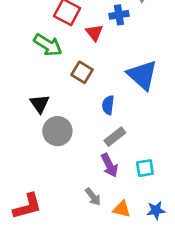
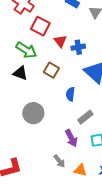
blue cross: (119, 15) -> (78, 47), moved
black triangle: (40, 104) -> (20, 73), moved, turned -35
gray rectangle: (115, 137) -> (85, 117), moved

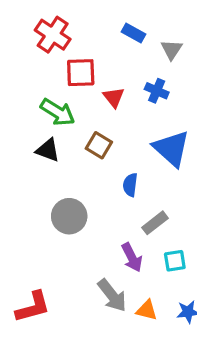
red square: (40, 26) -> (81, 73), turned -30
blue cross: (78, 47) -> (157, 91), moved, turned 32
gray arrow: (59, 161) -> (112, 295), size x1.5

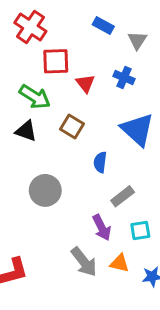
orange triangle: (147, 310) -> (120, 263), moved

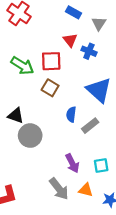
red square: (56, 61) -> (51, 61), moved
red triangle: (85, 83) -> (70, 40), moved
black triangle: (26, 131) -> (16, 116), moved
gray rectangle: (123, 196) -> (90, 126), moved

